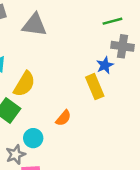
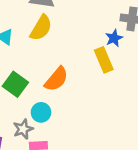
yellow semicircle: (24, 84) -> (41, 28), moved
orange semicircle: (63, 118) -> (56, 79), moved, size x1.5

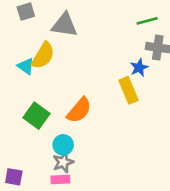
yellow semicircle: (41, 28) -> (43, 56), moved
gray star: (23, 129) -> (63, 162), moved

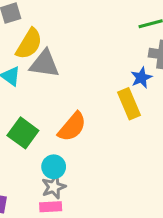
gray triangle: (64, 25) -> (44, 64), moved
yellow semicircle: (43, 56) -> (29, 44), moved

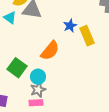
blue star: (141, 78) -> (70, 26), moved
green square: (23, 133) -> (17, 68), moved

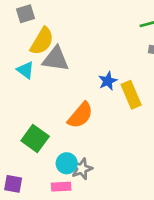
cyan circle: (38, 77) -> (67, 163), moved
gray star: (38, 90) -> (82, 169), moved

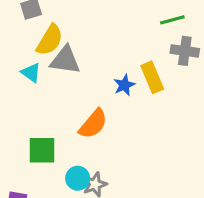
yellow rectangle: (131, 95) -> (152, 77), moved
green square: (35, 139) -> (42, 150), turned -36

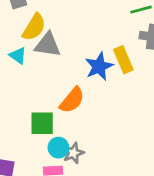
blue star: (124, 85) -> (99, 66), size x1.5
green square: (42, 150) -> (42, 123), moved

